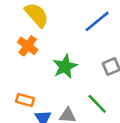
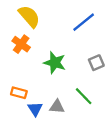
green star: (65, 66) -> (55, 63), turned -30

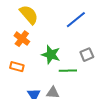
orange rectangle: (19, 93) -> (17, 67), moved
green line: (84, 96) -> (68, 71), moved, turned -48

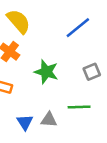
green line: (68, 71) -> (79, 107), moved

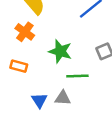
green line: (79, 107) -> (77, 76), moved

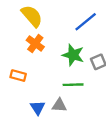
orange cross: (25, 32) -> (35, 44), moved
green star: (60, 51) -> (73, 55), moved

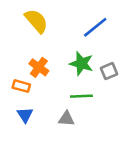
orange cross: (35, 44) -> (39, 67), moved
blue triangle: (38, 108) -> (25, 115), moved

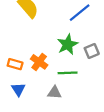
green star: (81, 64) -> (68, 44), turned 30
orange cross: (39, 67) -> (39, 62), moved

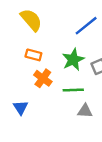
orange rectangle: (15, 64) -> (33, 55), moved
gray triangle: (54, 93) -> (85, 111), moved

